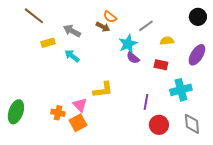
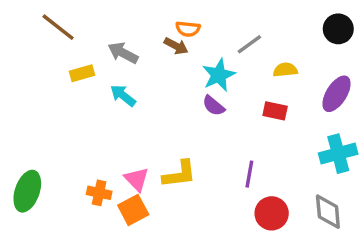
orange semicircle: (110, 17) -> (188, 29), turned -32
purple semicircle: (133, 58) -> (214, 106), moved
yellow L-shape: (103, 90) -> (179, 174), moved
cyan cross: (181, 90) -> (338, 154), moved

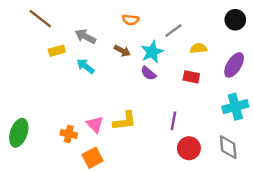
brown arrow: (176, 46) -> (122, 51), moved
orange square: (133, 210) -> (93, 158), moved

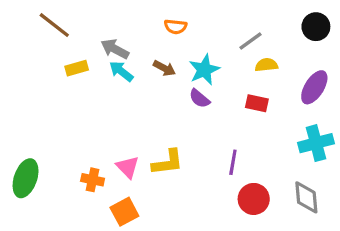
gray line: (173, 30) -> (250, 41), moved
cyan arrow: (85, 66) -> (121, 71), moved

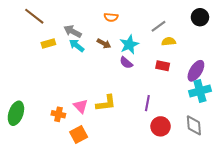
purple ellipse: (314, 87) -> (196, 71), moved

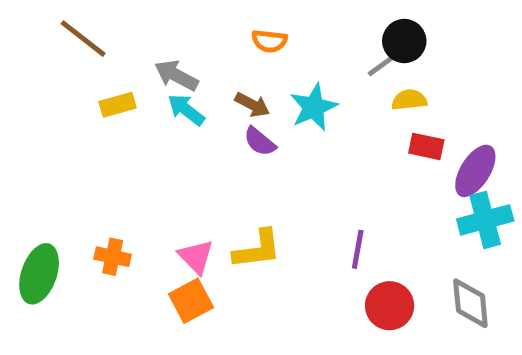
black circle: (200, 17) -> (404, 41), moved
purple semicircle: (126, 63) -> (260, 141), moved
red rectangle: (163, 66) -> (426, 146), moved
orange cross: (58, 114) -> (113, 257), moved
orange square: (79, 134) -> (191, 301), moved

